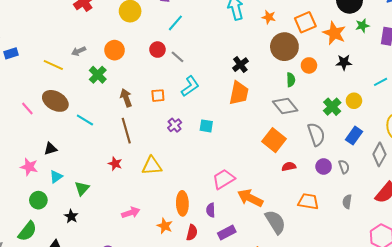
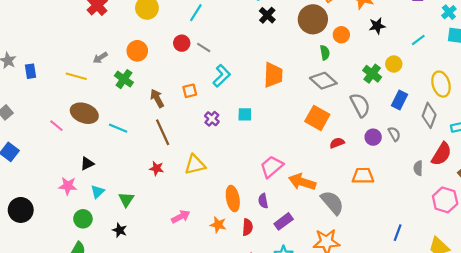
blue rectangle: (11, 53) -> (31, 71), turned -72
black cross: (240, 65) -> (267, 15), moved
gray semicircle: (347, 202) -> (418, 168), moved

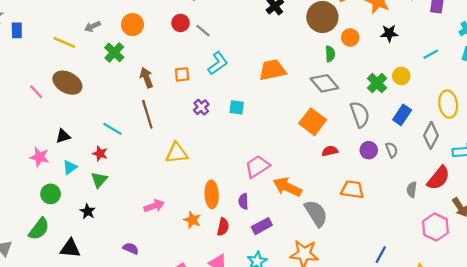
orange trapezoid: (273, 75) -> (272, 70), turned -112
cyan line: (118, 128) -> (112, 129), moved
red star: (157, 168) -> (100, 154), moved

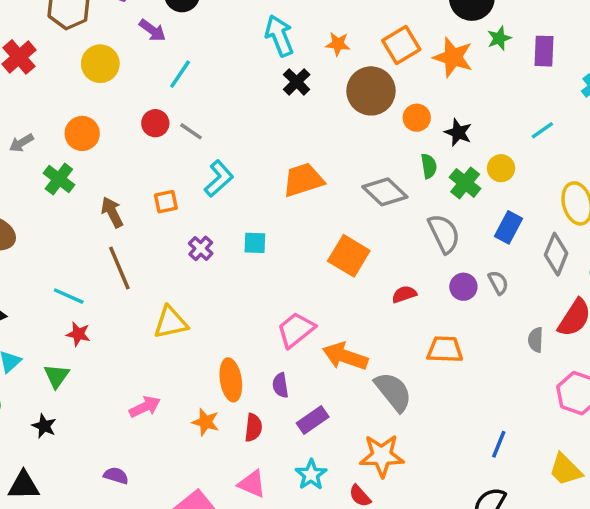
black star: (389, 33) -> (458, 132), moved, turned 30
green semicircle: (330, 54) -> (429, 166), moved
orange square: (313, 122) -> (349, 256), moved
red star: (100, 154) -> (78, 334), moved

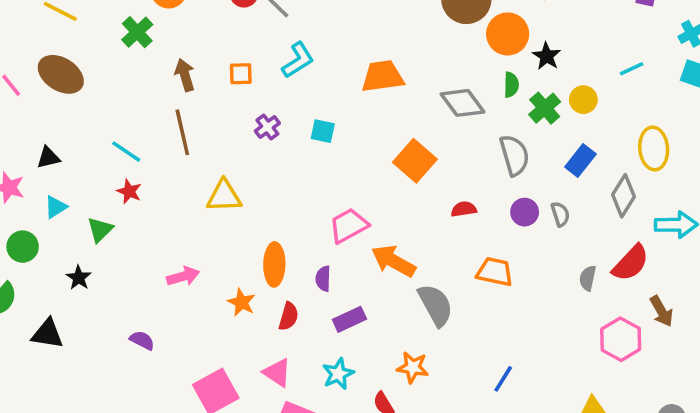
orange circle: (417, 118) -> (508, 34), size x1.5
blue line: (499, 444) -> (503, 379), moved
orange star: (382, 456) -> (413, 367), size x0.7

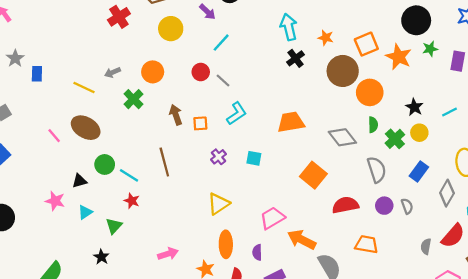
black star: (547, 56) -> (414, 107), moved
brown arrow: (185, 75) -> (176, 115), moved
yellow triangle: (224, 196) -> (218, 204), moved, turned -30
red semicircle: (464, 209) -> (345, 205), size x1.6
green circle: (23, 247) -> (105, 164), moved

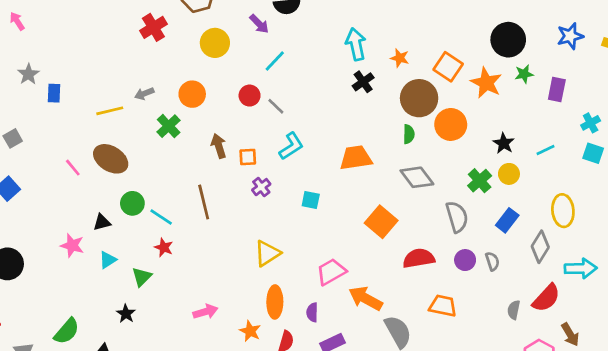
orange square: (366, 44) -> (448, 67), turned -35
yellow line: (84, 87) -> (110, 111), turned -40
green semicircle: (373, 125) -> (409, 134), moved
purple cross: (218, 157) -> (261, 187), moved

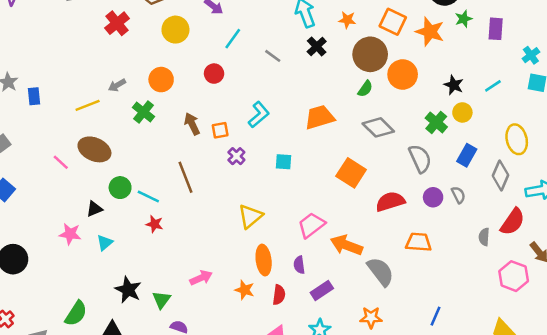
gray line: (276, 106) -> (273, 56), moved
green semicircle: (409, 134) -> (365, 89), turned 42
green triangle: (142, 277) -> (161, 300), moved
black star: (126, 314) -> (128, 290), size x1.5

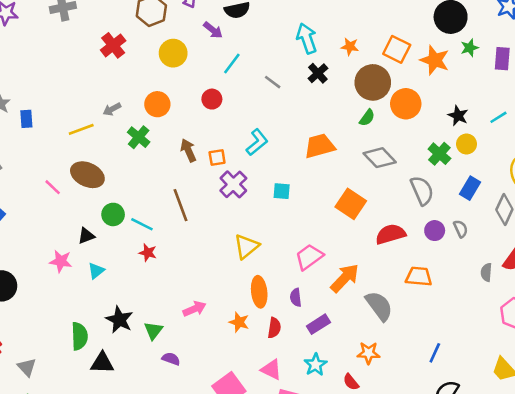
purple cross: (236, 156) -> (233, 184), size x1.5
orange arrow: (346, 245) -> (345, 278), turned 112
green semicircle: (76, 313) -> (79, 336), moved, turned -36

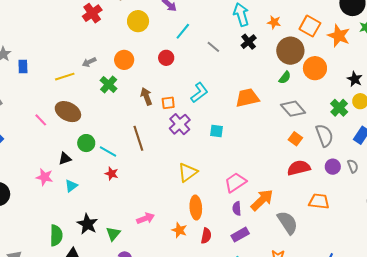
orange square: (351, 204) -> (295, 139), moved, size x0.6
purple semicircle: (296, 297) -> (237, 208), moved

